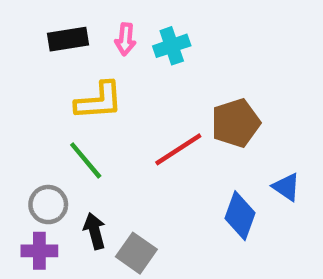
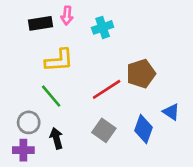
pink arrow: (125, 39) -> (67, 16), moved
gray square: (136, 253) -> (104, 130), moved

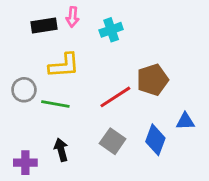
green line: (51, 96) -> (55, 104), turned -40
blue triangle: (171, 112) -> (185, 121), turned -36
gray circle: (29, 122) -> (24, 90), moved

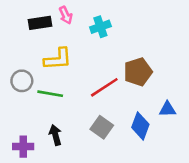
pink arrow: (73, 17) -> (66, 15), turned -30

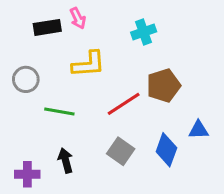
cyan cross: (100, 27) -> (144, 32), moved
yellow L-shape: (58, 59) -> (88, 64), moved
gray circle: (22, 81) -> (26, 79), moved

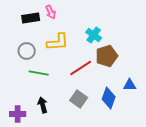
cyan cross: (144, 32) -> (94, 35), moved, turned -35
gray circle: (26, 79) -> (27, 51), moved

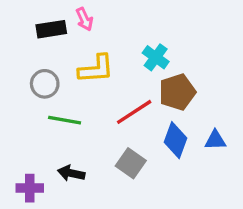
blue diamond: (109, 98) -> (176, 140), moved
black arrow: (43, 105) -> (71, 173), turned -63

